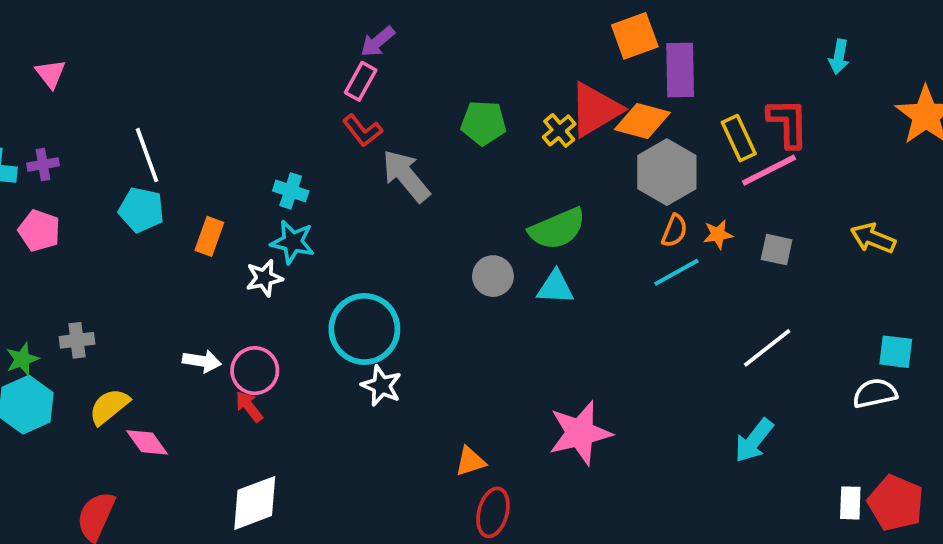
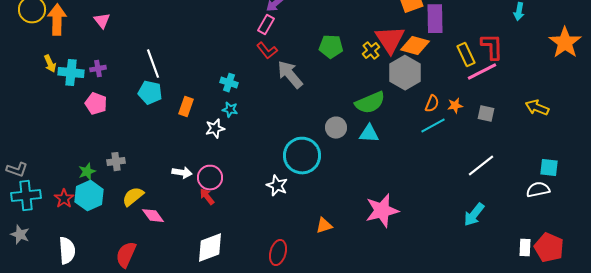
red triangle: (595, 110) -> (390, 40), turned -32
gray hexagon: (667, 172) -> (405, 73), moved
cyan star: (293, 242) -> (230, 110), size x0.7
cyan circle: (364, 329) -> (302, 156), moved
red ellipse: (493, 512) -> (278, 253), moved

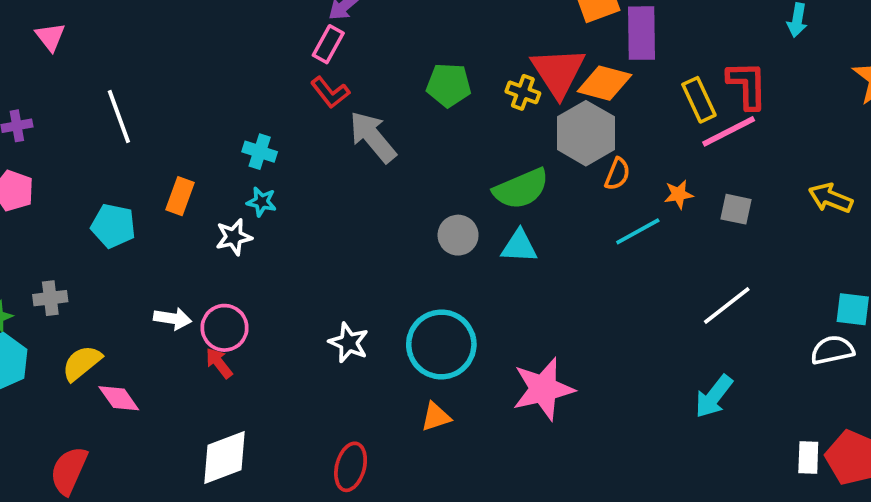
pink triangle: (102, 21) -> (50, 37), moved
yellow cross: (371, 51) -> (523, 92), turned -30
cyan pentagon: (150, 93) -> (113, 226), moved
orange semicircle: (432, 104) -> (617, 174), moved
cyan circle: (302, 156) -> (441, 344), moved

